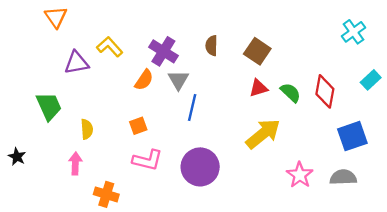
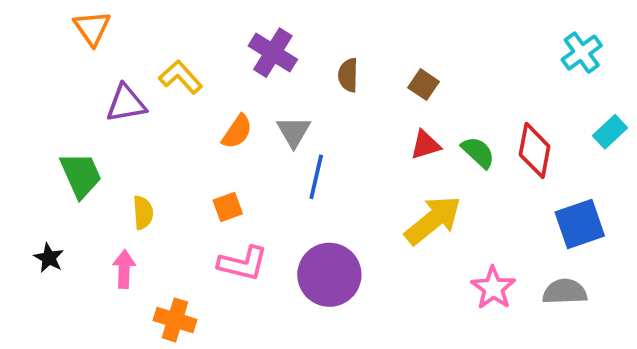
purple cross: (163, 51) -> (273, 53), moved
brown square: (257, 51) -> (424, 85), size x0.7
black star: (17, 157) -> (49, 258), moved

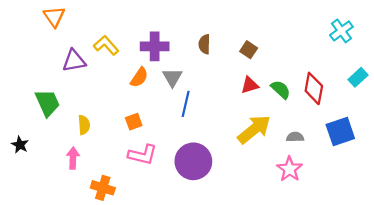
purple cross: (273, 53) -> (155, 46), moved, turned -32
black star: (49, 258) -> (20, 145), moved
gray semicircle: (565, 292) -> (295, 137), moved, size x0.7

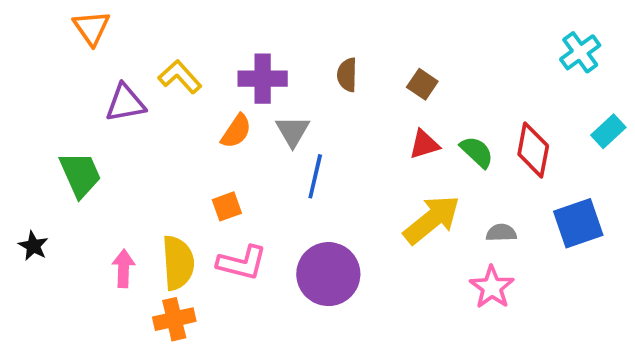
yellow semicircle: (84, 125) -> (178, 263), moved, size x1.6
orange cross: (103, 188) -> (174, 319), turned -30

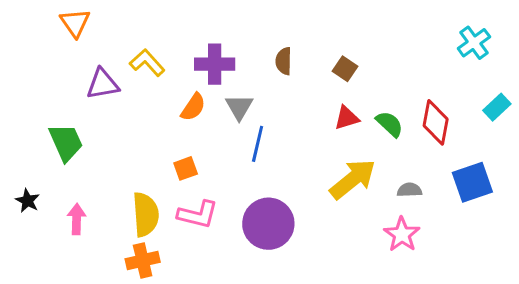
pink arrow: (123, 268) -> (77, 219), moved

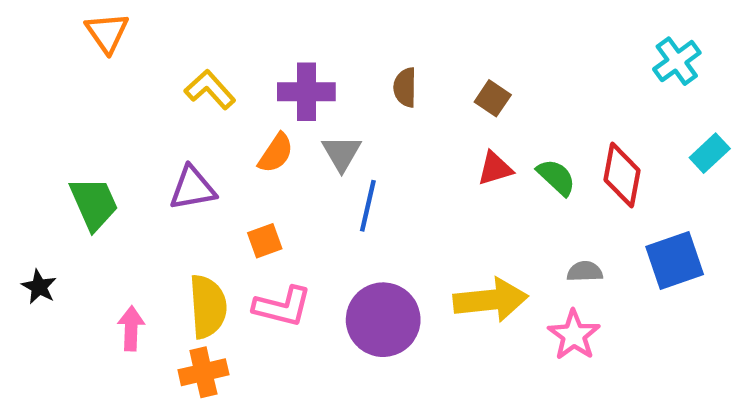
purple triangle: (103, 84) -> (192, 188), moved
yellow arrow: (353, 179) -> (491, 300), moved, turned 33
pink arrow: (77, 219) -> (131, 328), moved

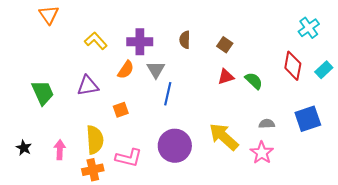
red diamond: (622, 175) -> (293, 66), moved
black star: (39, 287) -> (24, 148), moved
yellow arrow: (491, 300) -> (224, 137), turned -132
pink L-shape: (282, 307) -> (129, 158), moved

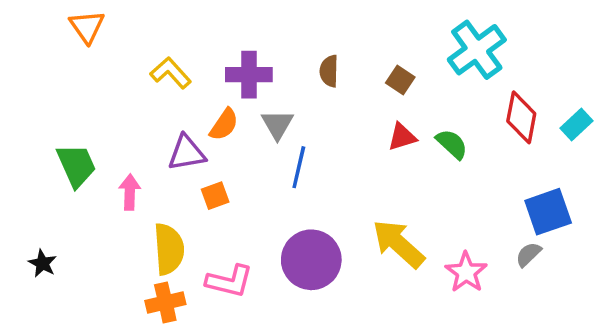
cyan cross: (309, 28) -> (477, 50), moved, size x1.5
purple triangle: (88, 86) -> (187, 153), moved
gray semicircle: (267, 124) -> (528, 254), moved, turned -42
pink arrow: (60, 150) -> (130, 192), moved

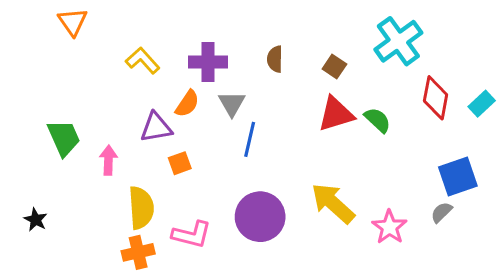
red triangle: (402, 137) -> (336, 114), size x1.5

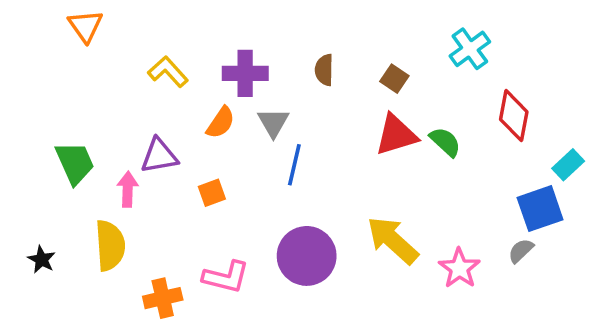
cyan cross: (398, 41) -> (470, 49), size x0.7
cyan rectangle: (482, 104) -> (568, 165), moved
purple triangle: (156, 127) -> (159, 156), moved
yellow semicircle: (141, 208) -> (110, 245), moved

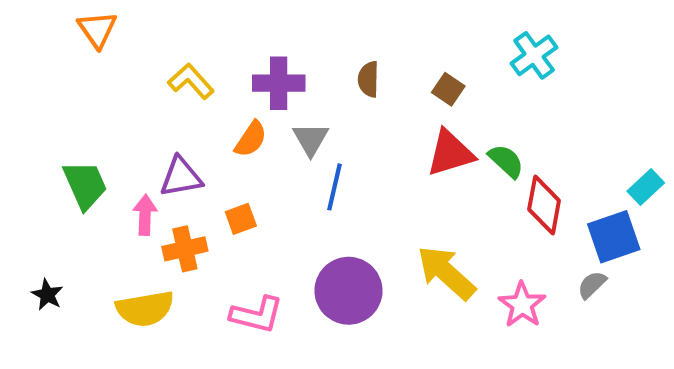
red diamond: (514, 116) -> (544, 205), moved
yellow semicircle: (110, 245) -> (145, 309), moved, turned 84
orange cross: (163, 298) -> (185, 249), moved

